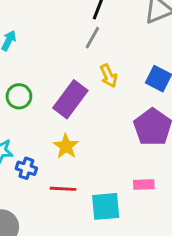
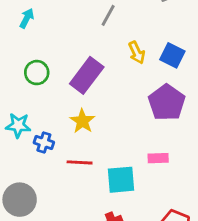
yellow arrow: (109, 76) -> (137, 53), moved

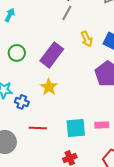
pink rectangle: (158, 158) -> (102, 125), moved
red line: (80, 162) -> (38, 128), moved

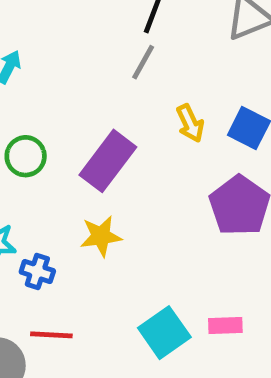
yellow star: (49, 87) -> (101, 236), turned 30
red line: (38, 128) -> (51, 335), moved
cyan square: (76, 128) -> (164, 333), turned -30

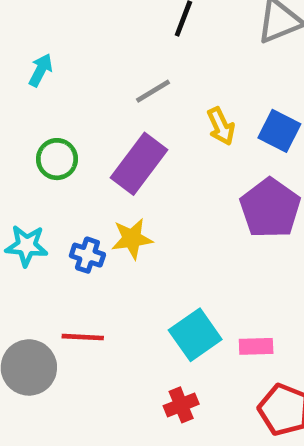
gray line: (143, 62) -> (153, 91), moved, turned 30
blue cross: (37, 271) -> (87, 255), moved
pink rectangle: (225, 326) -> (256, 346), moved

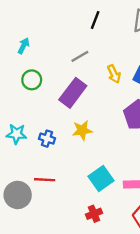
green circle: (57, 159) -> (32, 80), moved
yellow star: (132, 239) -> (82, 130), moved

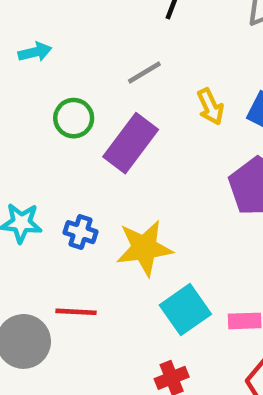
cyan arrow: (23, 46) -> (35, 52), turned 49
green circle: (32, 80) -> (74, 118), moved
yellow star: (82, 130) -> (144, 248), moved, size x1.4

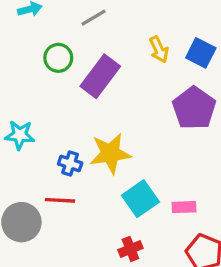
gray line: (144, 73) -> (94, 18), moved
blue cross: (80, 232) -> (70, 163), moved

